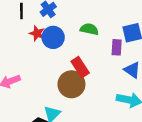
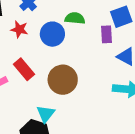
blue circle: (53, 37) -> (52, 34), moved
red rectangle: (80, 67) -> (24, 69), moved

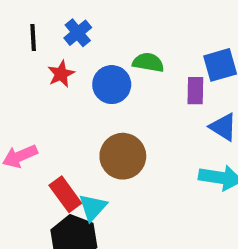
red star: (19, 29) -> (61, 74), turned 30
red rectangle: (24, 69) -> (65, 194), moved

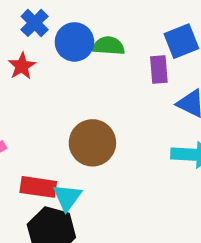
blue circle: (112, 85) -> (74, 42), moved
red rectangle: (65, 194) -> (38, 187), turned -40

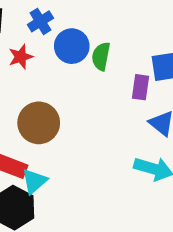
green semicircle: (109, 46) -> (101, 56), turned -96
brown circle: (92, 143) -> (39, 123), moved

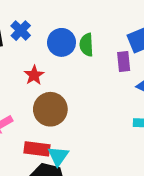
blue cross: (40, 21) -> (21, 31), moved
red star: (21, 57) -> (34, 75), moved

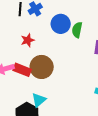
red star: (34, 75) -> (28, 40), moved
red rectangle: (37, 149) -> (22, 70), moved

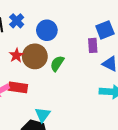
green semicircle: (77, 30) -> (57, 64), moved, turned 35
brown circle: (42, 67) -> (35, 56), moved

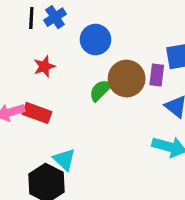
brown circle: (35, 56) -> (127, 79), moved
cyan triangle: (43, 115) -> (64, 159), turned -35

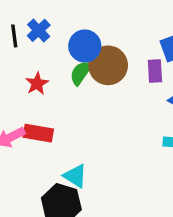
brown circle: (127, 79) -> (108, 65), moved
green semicircle: (100, 90) -> (81, 73), moved

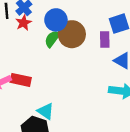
red star: (37, 84) -> (24, 23), moved

